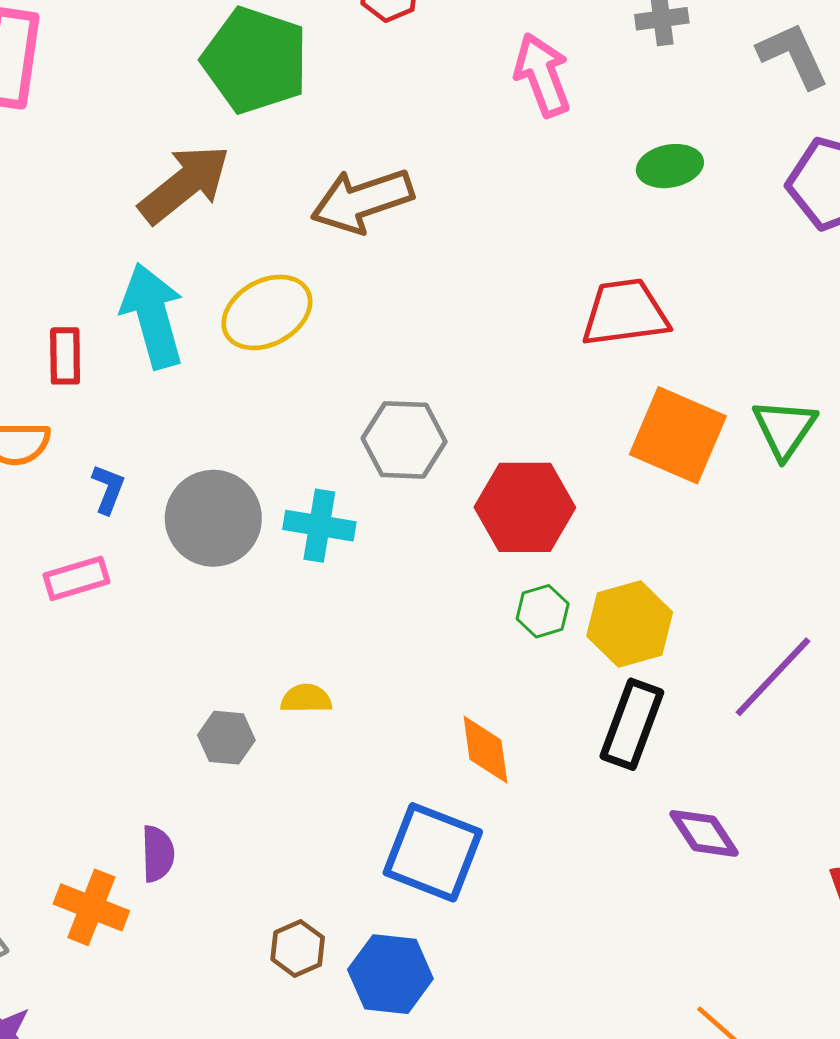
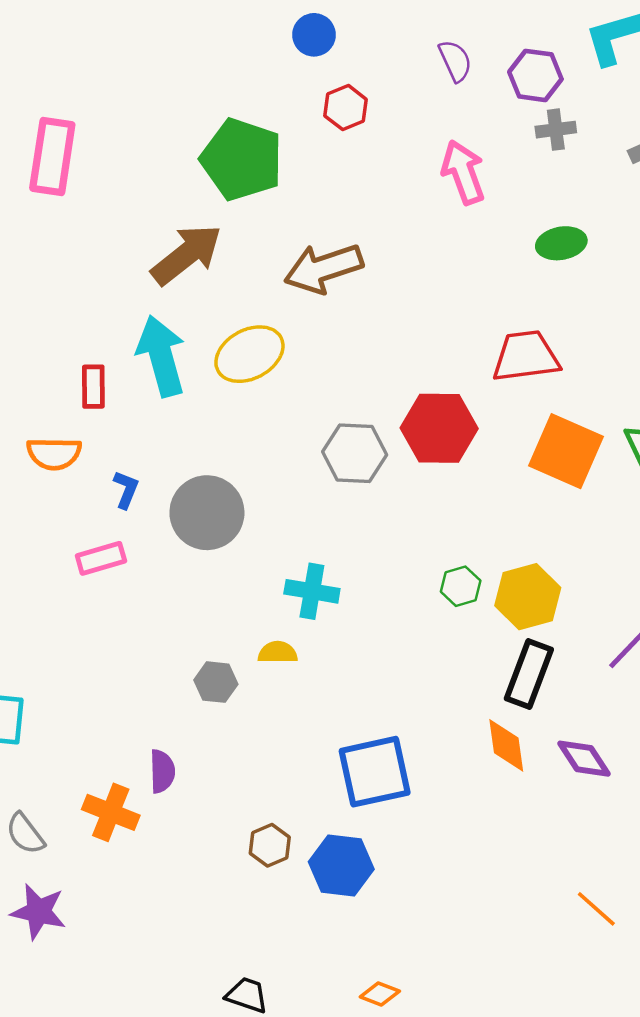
red hexagon: (525, 507) -> (439, 428), moved
cyan cross: (319, 526) -> (312, 591), moved
orange diamond: (485, 750) -> (506, 745), moved
blue square: (433, 852) -> (375, 772), turned -34

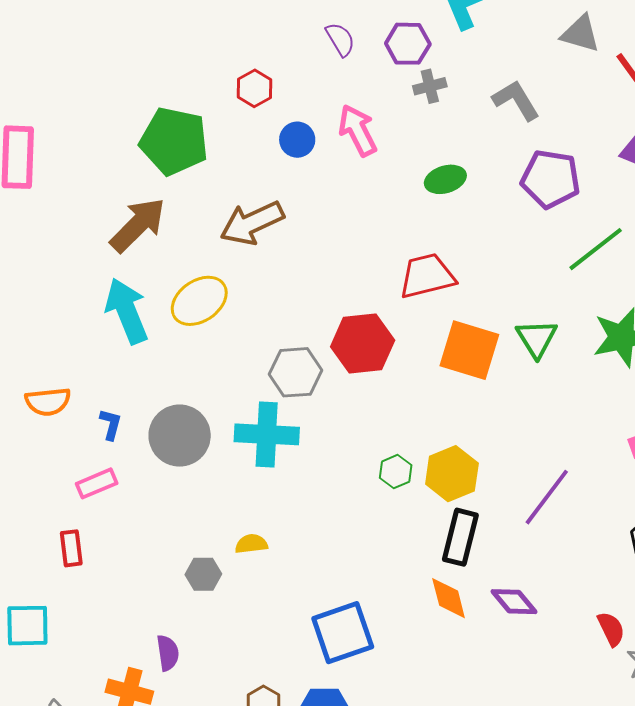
blue circle: (314, 35) -> (297, 140), moved
red rectangle: (93, 387) -> (71, 548), moved
cyan cross: (312, 591) -> (267, 434), moved, size x1.4

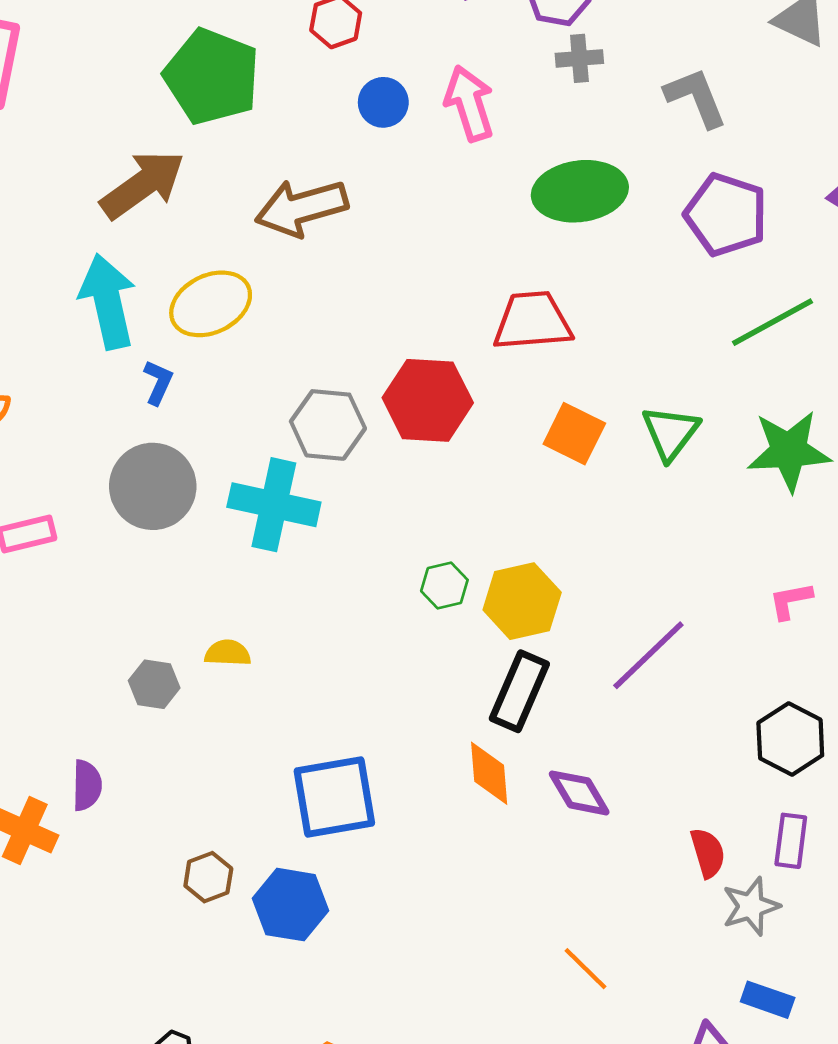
green ellipse: (445, 179) -> (580, 191), size x1.6
orange square: (469, 350) -> (574, 434), size x0.7
blue L-shape: (111, 424) -> (158, 382), moved

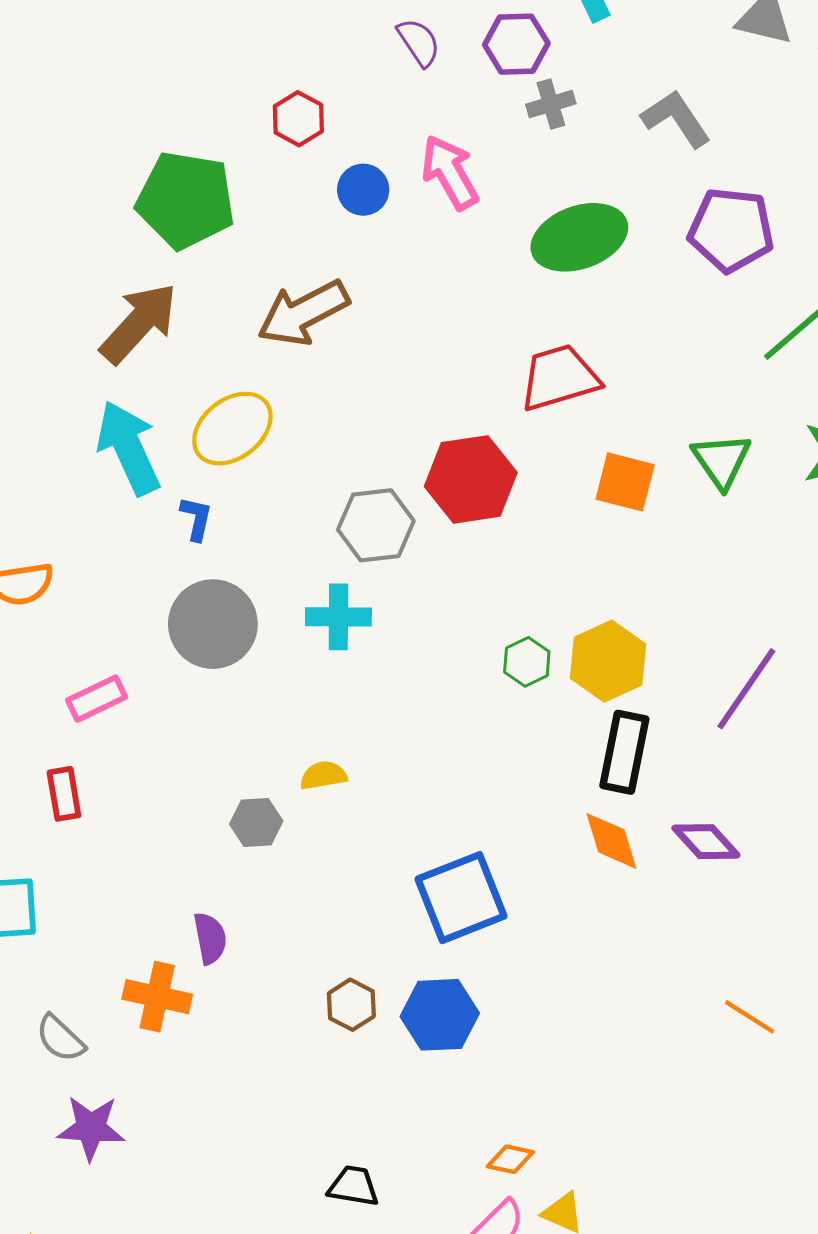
cyan cross: (274, 505) -> (338, 617), size x0.7

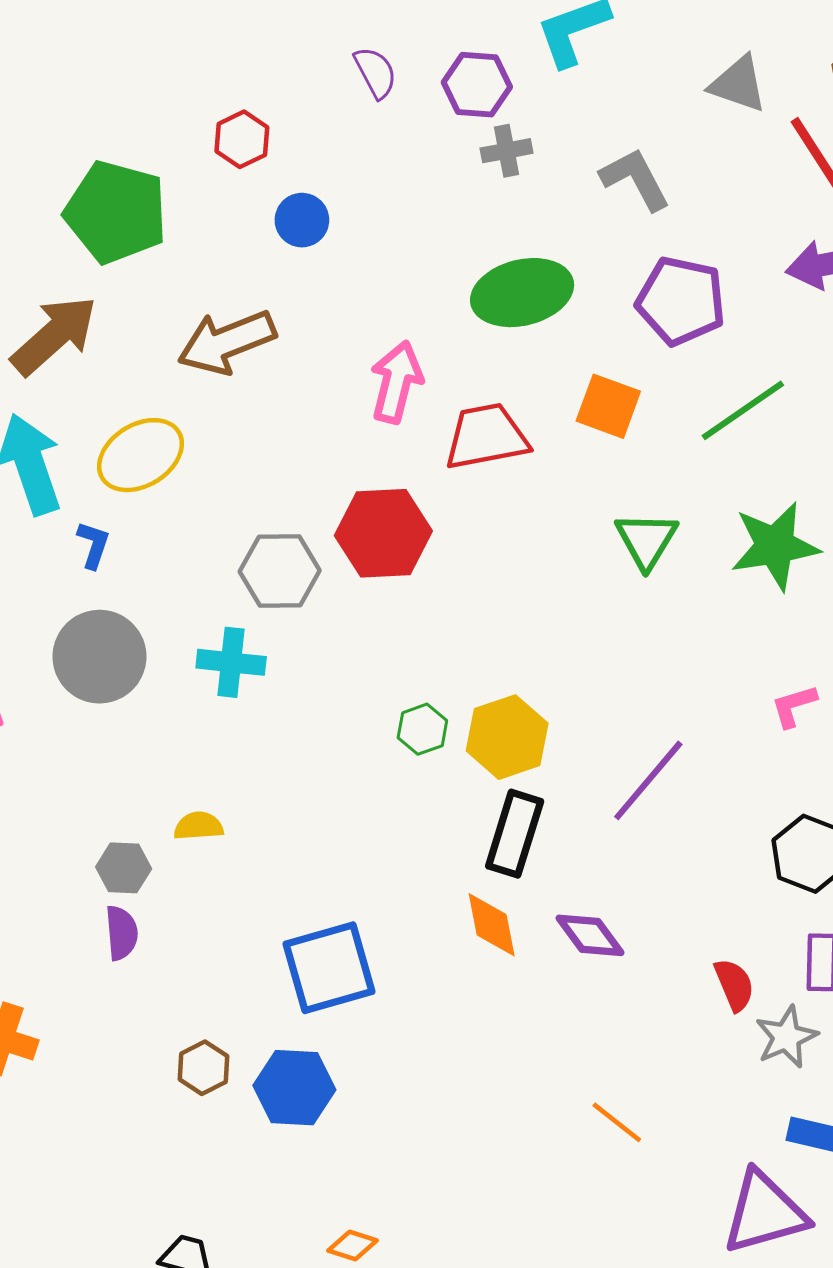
pink arrow: (450, 172) -> (396, 382), moved, turned 38
orange square: (625, 482) -> (608, 406), moved
purple semicircle: (210, 938) -> (121, 933), moved

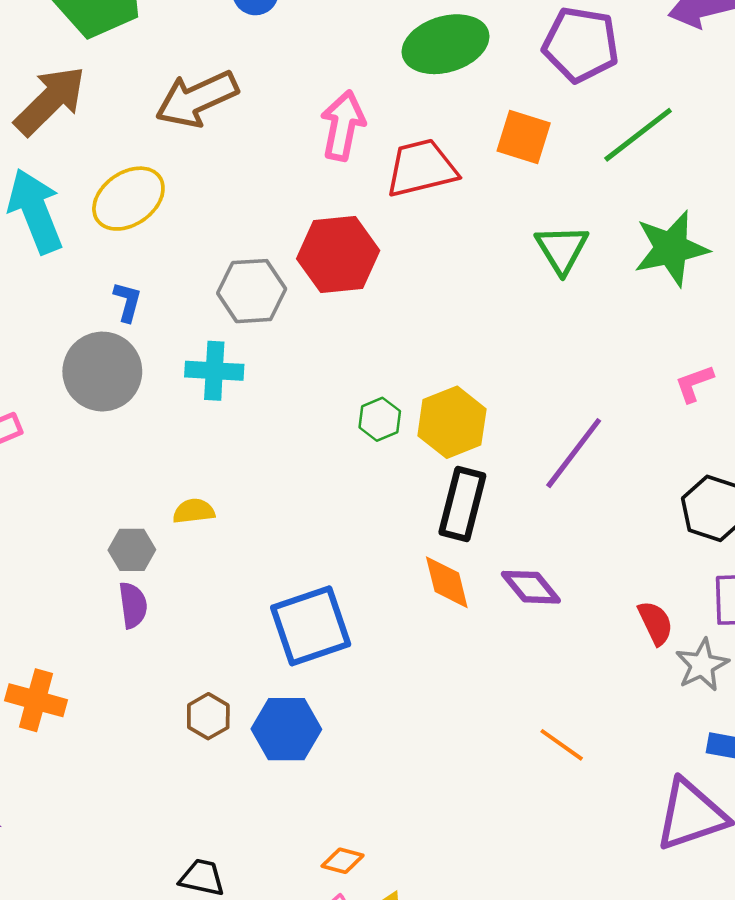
blue L-shape: (93, 545) -> (127, 302), moved

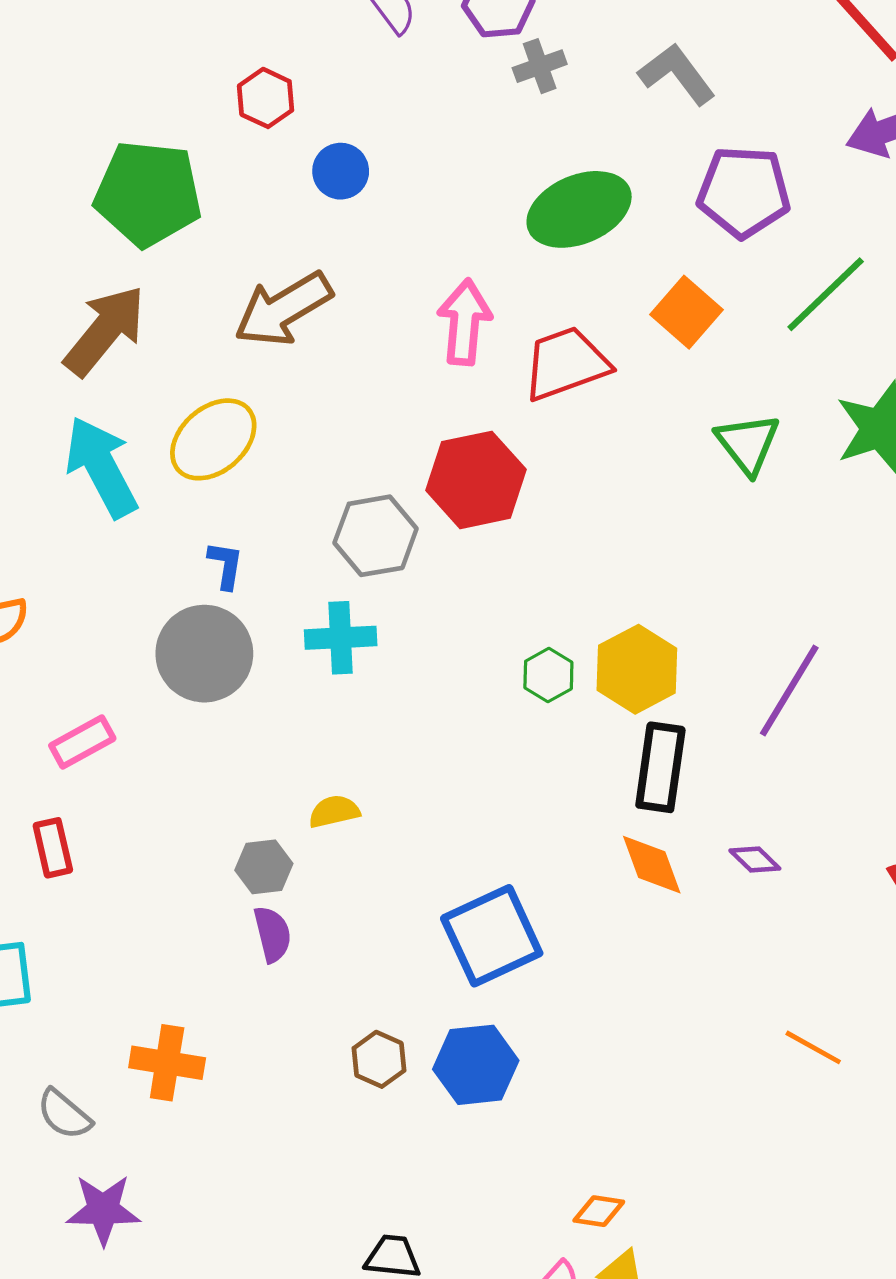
orange square: (524, 137) -> (686, 312), turned 30
purple diamond: (531, 587) -> (755, 859), size x0.7
orange diamond: (343, 861) -> (599, 1211), moved

